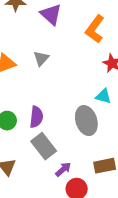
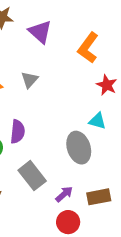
purple semicircle: (36, 117) -> (18, 132), moved
purple arrow: (63, 169) -> (64, 194), moved

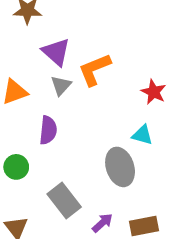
purple triangle: (40, 32) -> (56, 52), moved
orange L-shape: (88, 48) -> (94, 70), moved, turned 32
purple semicircle: (18, 132) -> (48, 130), moved

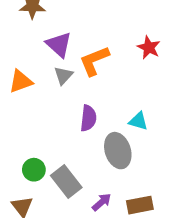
red star: (154, 92) -> (149, 47), moved
purple semicircle: (48, 130) -> (88, 118), moved
green circle: (16, 167) -> (34, 170), moved

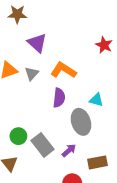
orange L-shape: (94, 61) -> (63, 70), moved, turned 55
gray triangle: (63, 75) -> (32, 74), moved
purple arrow: (102, 202) -> (69, 150), moved

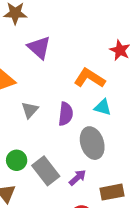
orange L-shape: (63, 70) -> (90, 78), moved
gray triangle: (32, 74) -> (30, 110), moved
cyan triangle: (96, 100) -> (103, 107), moved

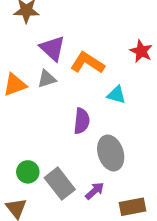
orange L-shape: (90, 78) -> (87, 63), moved
cyan triangle: (103, 107) -> (117, 95), moved
gray triangle: (30, 110) -> (47, 79), moved, turned 30

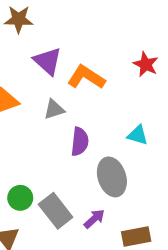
gray triangle: (47, 79) -> (54, 109), moved
cyan triangle: (117, 95) -> (138, 135), moved

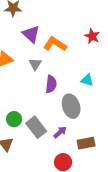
gray triangle: (54, 109) -> (35, 64), turned -40

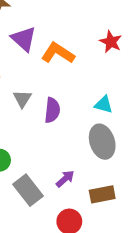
gray triangle: (35, 64) -> (22, 99), moved
gray ellipse: (71, 106) -> (102, 142), moved
gray rectangle: (36, 127) -> (28, 190), moved

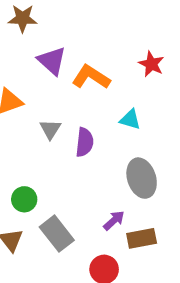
cyan triangle: (104, 104) -> (130, 119), moved
purple arrow: (65, 179) -> (114, 220), moved

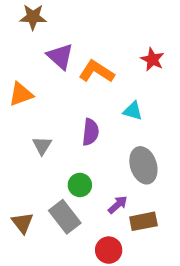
gray triangle: (50, 129) -> (42, 146), moved
green circle: (24, 199) -> (80, 185), moved

